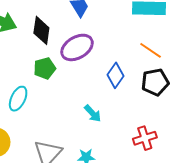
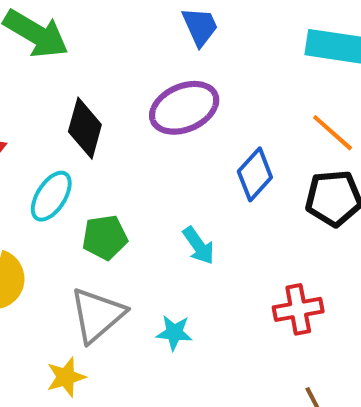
black diamond: (41, 30) -> (85, 128), moved
green pentagon: (45, 68) -> (105, 237), moved

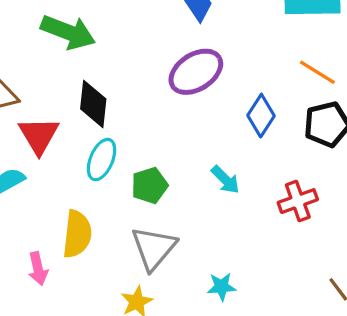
black diamond: (85, 128) -> (93, 104), moved
red cross: (298, 309) -> (298, 201), moved
cyan star: (174, 333) -> (221, 287), moved

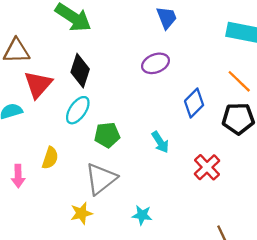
purple ellipse: (196, 72) -> (156, 63), size x0.7
red cross: (298, 201) -> (207, 167), turned -36
yellow semicircle: (77, 234) -> (50, 158), size x0.7

